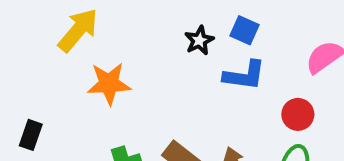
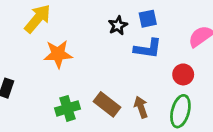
blue square: (244, 30) -> (148, 19), turned -36

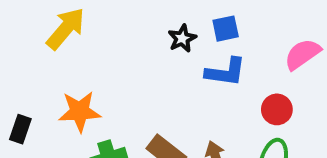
orange star: (58, 54) -> (80, 111), moved

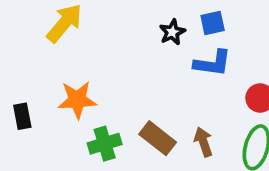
black rectangle: (20, 129) -> (22, 116), turned -30

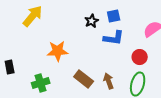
orange star: (77, 100) -> (58, 51), moved
green cross: (105, 144) -> (41, 83), moved

